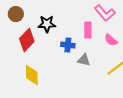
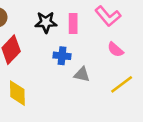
black star: (47, 24) -> (46, 22), moved
pink rectangle: (88, 30) -> (73, 24), moved

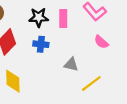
blue cross: (62, 56) -> (41, 44), moved
yellow line: (122, 84) -> (91, 83), moved

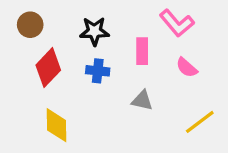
pink rectangle: (63, 18) -> (142, 51), moved
yellow line: (91, 83) -> (200, 122), moved

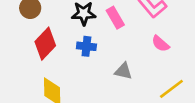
pink rectangle: (142, 51) -> (115, 18), moved, turned -30

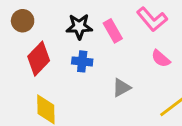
gray triangle: (123, 71) -> (121, 88), turned -42

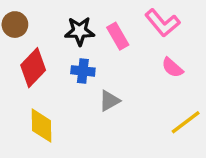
gray triangle: (121, 88) -> (109, 101), moved

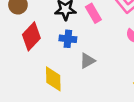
yellow diamond: (41, 126) -> (53, 79), moved

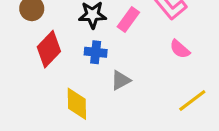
pink rectangle: (93, 13) -> (128, 20), turned 66

